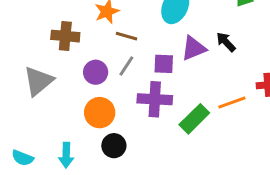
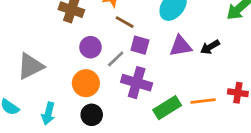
black arrow: (226, 42) -> (210, 47), turned -90
purple square: (164, 64) -> (140, 45), moved
gray line: (126, 66) -> (116, 59), moved
gray triangle: (38, 81) -> (30, 66), moved

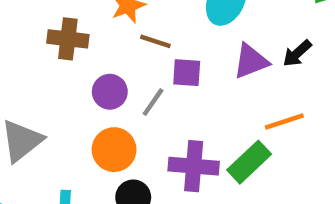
purple cross: (137, 83) -> (194, 166), moved
orange line: (203, 101) -> (284, 121), moved

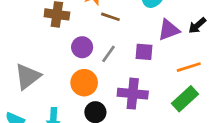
purple square: (187, 73) -> (144, 52), moved
green rectangle: (249, 162) -> (185, 99), moved

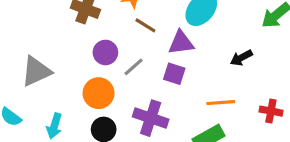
purple triangle: (169, 30) -> (181, 43), moved

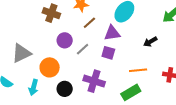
brown line: (145, 25) -> (89, 23), turned -72
orange circle: (99, 93) -> (50, 67), moved

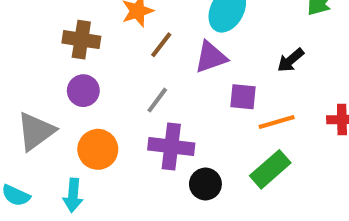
purple circle: (65, 40) -> (83, 91), moved
purple square: (108, 53) -> (243, 97), moved
purple cross: (94, 81) -> (171, 147), moved
black circle: (65, 89) -> (205, 184), moved

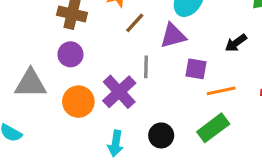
gray line: (157, 100) -> (146, 67), moved, turned -40
gray triangle: (36, 131) -> (31, 84), turned 32
purple cross: (171, 147) -> (119, 92), moved, turned 36
cyan arrow: (73, 195) -> (116, 143), moved

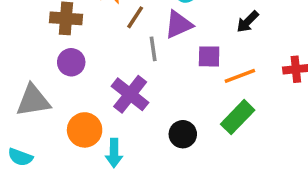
gray line: (146, 67) -> (153, 49), moved
orange circle: (78, 102) -> (85, 130), moved
cyan arrow: (116, 143) -> (114, 153), moved

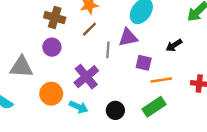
brown line: (135, 17) -> (89, 29), moved
cyan arrow: (114, 153) -> (79, 107), moved, turned -78

